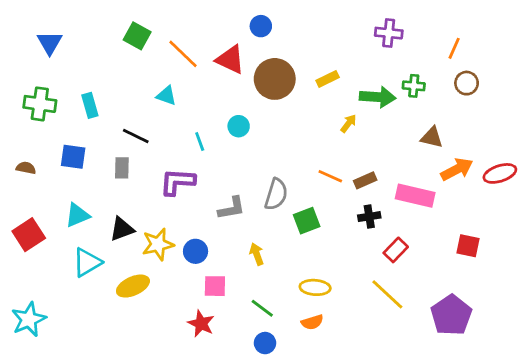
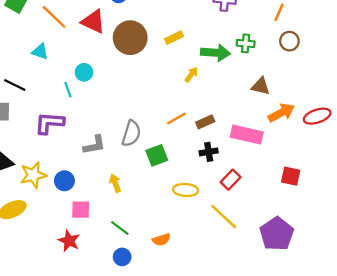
cyan circle: (239, 126) -> (84, 72), moved
orange line: (330, 176) -> (176, 118), turned -54
yellow ellipse: (315, 287) -> (186, 190), moved

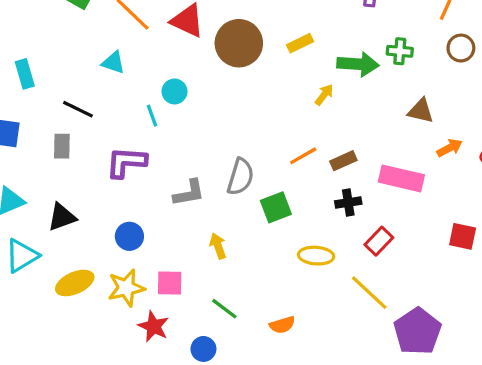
orange arrow: (281, 113) -> (450, 148), size x0.7
yellow star: (33, 175) -> (126, 288), moved
blue circle: (64, 181) -> (129, 236), moved
purple pentagon: (277, 234) -> (417, 331), moved
blue circle: (122, 257) -> (203, 349), moved

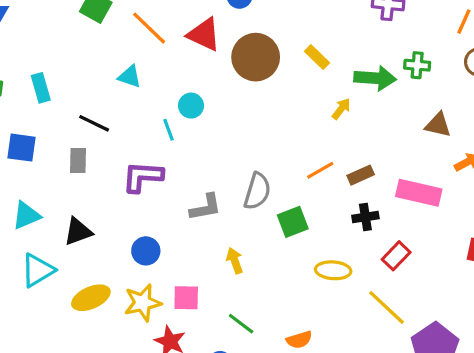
yellow rectangle: (300, 43) -> (317, 57), turned 70

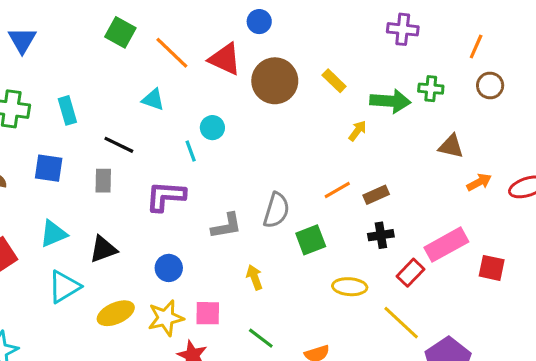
pink rectangle: (419, 193) -> (446, 245), moved, turned -42

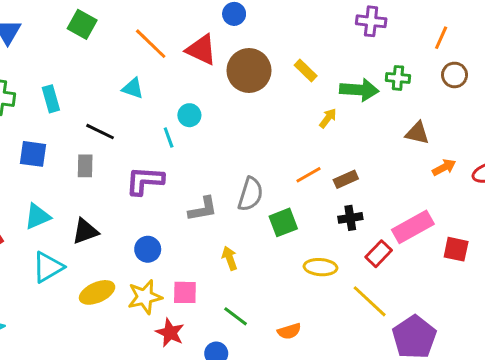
green square: (120, 32) -> (82, 24), moved

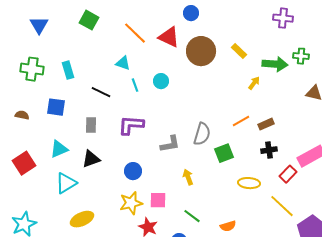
cyan line: (169, 138) -> (135, 85), moved
gray rectangle: (85, 166) -> (91, 125), moved
yellow ellipse: (97, 292) -> (82, 219), moved

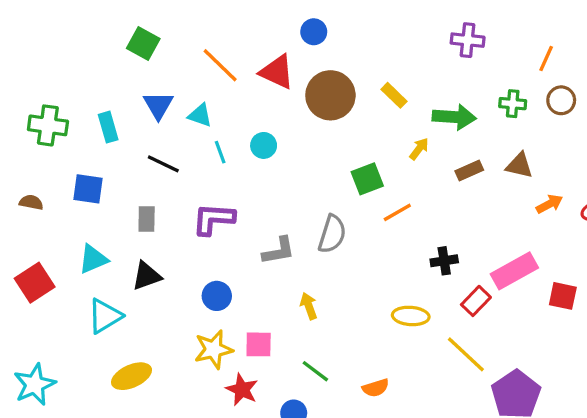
blue triangle: (39, 25) -> (158, 105), moved
green cross: (301, 56) -> (513, 104), moved
brown rectangle: (266, 124) -> (469, 171), moved
green square: (224, 153) -> (367, 179), moved

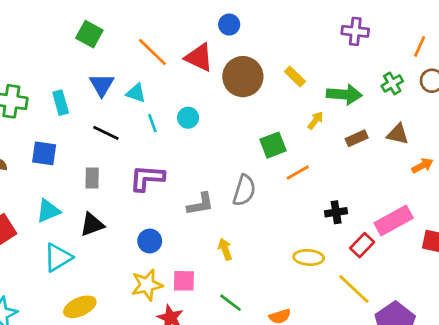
green cross: (513, 104) -> (392, 83), turned -35

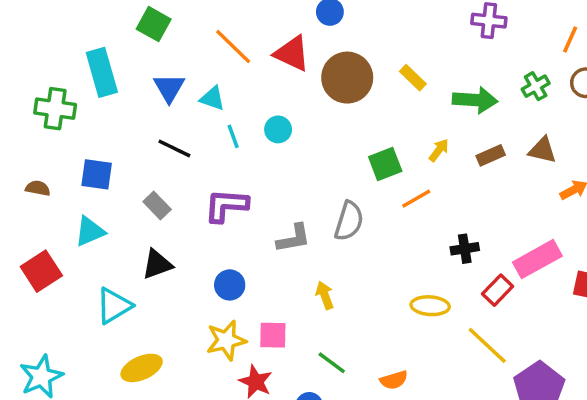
cyan rectangle: (61, 103) -> (102, 72), moved, size x1.5
yellow arrow: (315, 120) -> (439, 150), moved
gray rectangle: (92, 178) -> (157, 205), turned -45
cyan triangle: (48, 211) -> (90, 231), moved

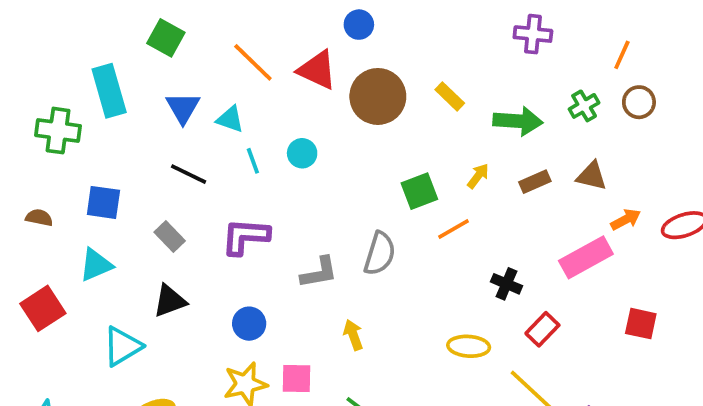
black cross: (465, 249) -> (506, 284), turned 32
pink rectangle: (537, 259) -> (586, 257), moved

